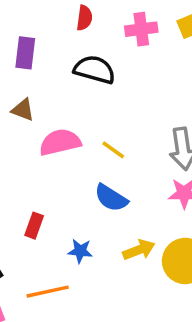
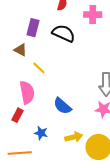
purple rectangle: (25, 53) -> (33, 28), moved
pink semicircle: (60, 142) -> (27, 92), moved, turned 85
yellow line: (113, 150) -> (39, 68), moved

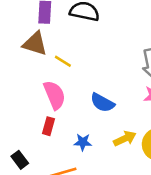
brown triangle: (20, 50) -> (35, 44), size x1.5

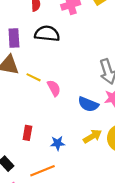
pink semicircle: (55, 95) -> (54, 88), moved, size x0.7
blue semicircle: (102, 103) -> (88, 104), moved

